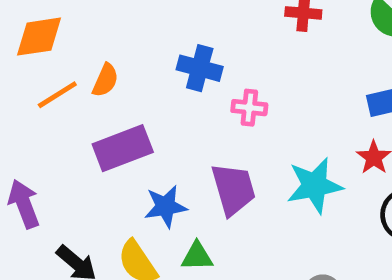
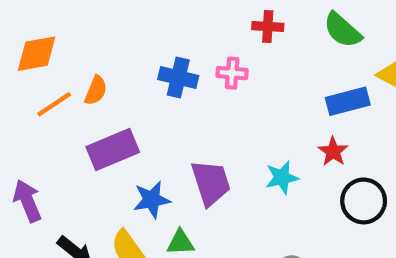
pink cross: (249, 108) -> (232, 73), moved
cyan star: (315, 185) -> (282, 178), size x0.7

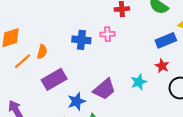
purple trapezoid: (211, 183) -> (104, 89), turned 75

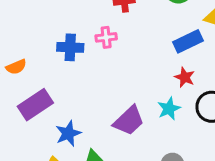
orange semicircle: (42, 52) -> (16, 67), turned 56
cyan star: (139, 82) -> (169, 109), moved
purple trapezoid: (104, 89) -> (129, 121), moved

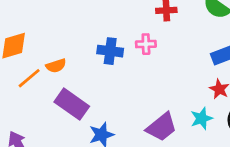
purple rectangle: (35, 105) -> (72, 104), turned 64

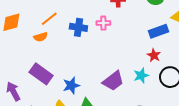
orange line: (29, 78) -> (49, 19), moved
purple rectangle: (72, 104) -> (41, 74), moved

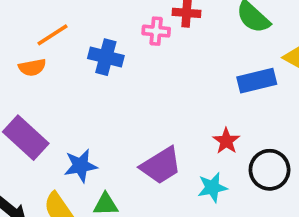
pink cross: (103, 23) -> (156, 31), moved
red star: (154, 55) -> (226, 141), moved
cyan star: (141, 75) -> (212, 187), moved

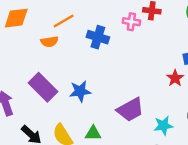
red star: (226, 141) -> (175, 78), moved
blue star: (81, 166) -> (80, 91), moved

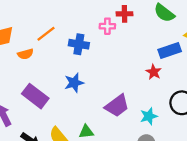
orange semicircle: (49, 42) -> (25, 54), moved
blue star: (80, 91) -> (74, 83), moved

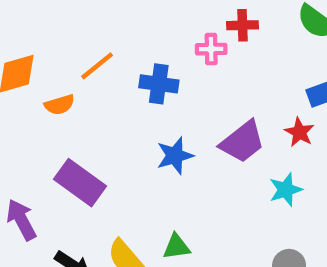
blue star: (74, 83) -> (175, 156), moved
purple trapezoid: (117, 106) -> (242, 142), moved
cyan star: (149, 116) -> (286, 190), moved

